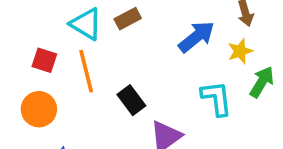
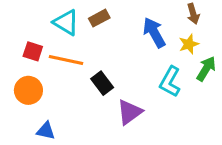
blue arrow: (197, 37) -> (154, 33), turned -80
orange line: (86, 71) -> (66, 60), turned -64
cyan L-shape: (217, 98) -> (170, 82), turned -144

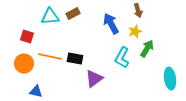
cyan triangle: (66, 22) -> (50, 17), turned -36
orange line: (66, 60) -> (50, 57), moved
black rectangle: (102, 83) -> (75, 59), turned -42

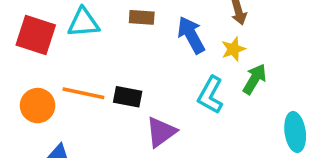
brown rectangle: (73, 14) -> (142, 17), moved, turned 32
red square: (27, 37) -> (36, 35), moved, size x1.6

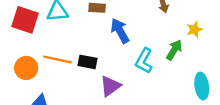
blue arrow: (191, 35) -> (120, 31), moved
yellow star: (233, 49) -> (195, 29), moved

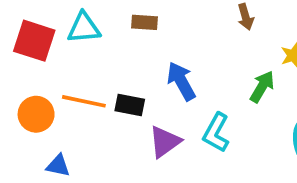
blue arrow: (120, 31) -> (181, 81), moved
cyan L-shape: (144, 61) -> (216, 133), moved

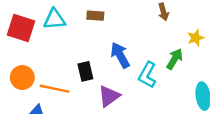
orange line: (84, 101) -> (54, 89), moved
black rectangle: (130, 105) -> (85, 71), turned 66
cyan L-shape: (216, 133) -> (147, 75), moved

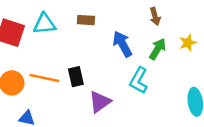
blue arrow: (120, 55) -> (122, 44), moved
green arrow: (175, 59) -> (158, 49), moved
orange line: (54, 89) -> (44, 78), moved

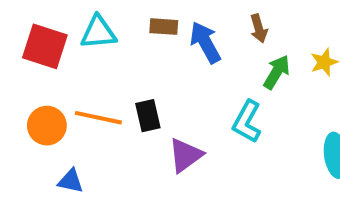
brown arrow: (155, 16) -> (259, 29), moved
blue arrow: (122, 44) -> (205, 42), moved

